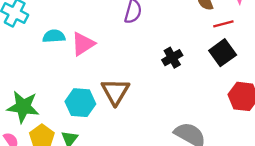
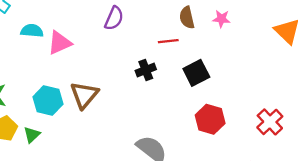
red line: (223, 24) -> (168, 41), moved

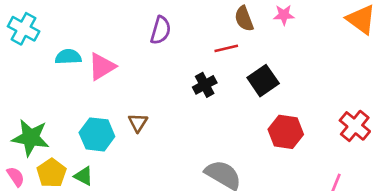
brown triangle: (84, 95) -> (138, 123), size x0.6
green triangle: (32, 135) -> (84, 176), turned -42

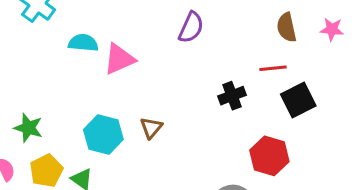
red line: (226, 48) -> (273, 68), moved
red hexagon: (286, 132) -> (269, 156), moved
green star: (31, 138) -> (28, 128), size x0.7

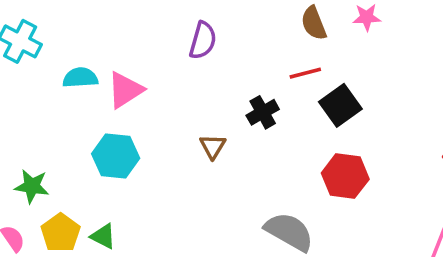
brown triangle: (151, 128) -> (213, 146), moved
cyan hexagon: (103, 135) -> (116, 156), moved
red hexagon: (269, 156) -> (345, 176), moved

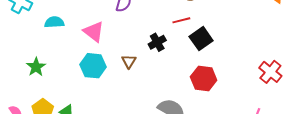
pink triangle: (125, 90) -> (94, 32), moved, turned -50
cyan hexagon: (116, 156) -> (93, 66), moved
green star: (32, 186) -> (36, 67), moved, turned 30

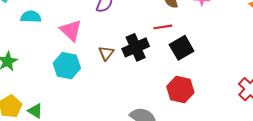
black cross: (157, 42) -> (136, 47), size x1.4
brown triangle: (129, 61) -> (106, 53), moved

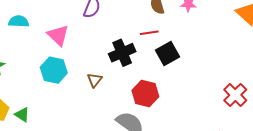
brown triangle: (106, 53) -> (95, 80), moved
red hexagon: (180, 89) -> (145, 93), moved

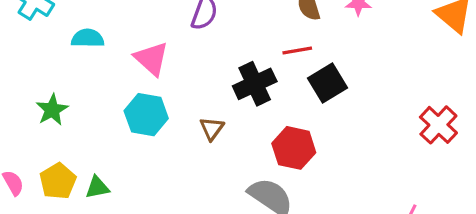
red cross: (235, 95) -> (438, 125), moved
green triangle: (22, 115) -> (97, 187), turned -42

